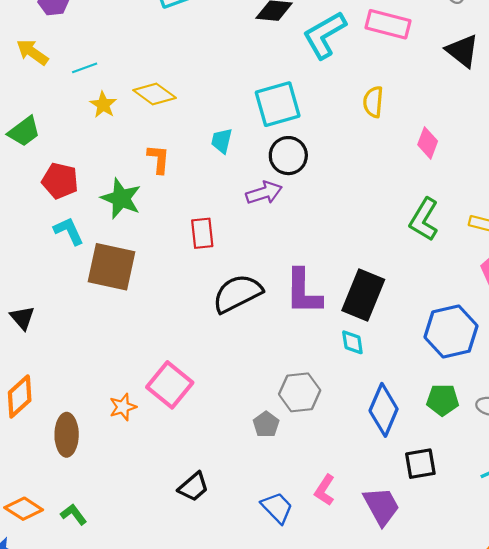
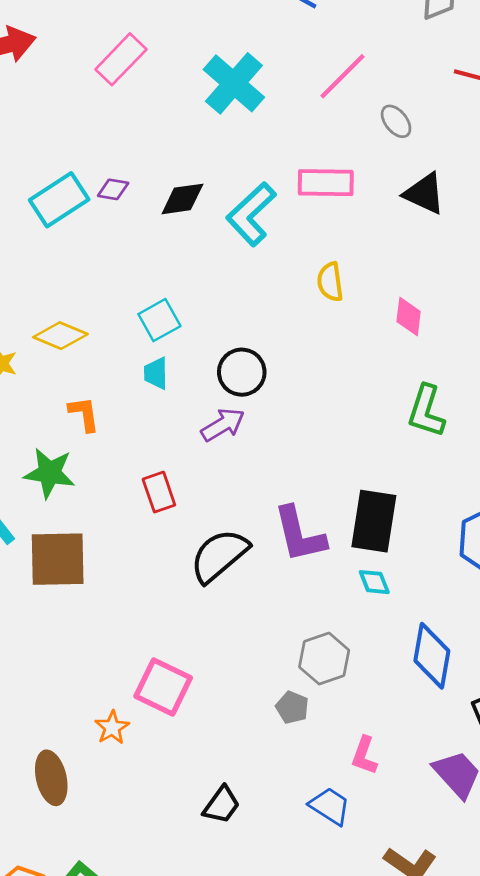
cyan square: (278, 104) -> (159, 320), moved, size x0.7
pink L-shape: (325, 490) -> (364, 755), moved

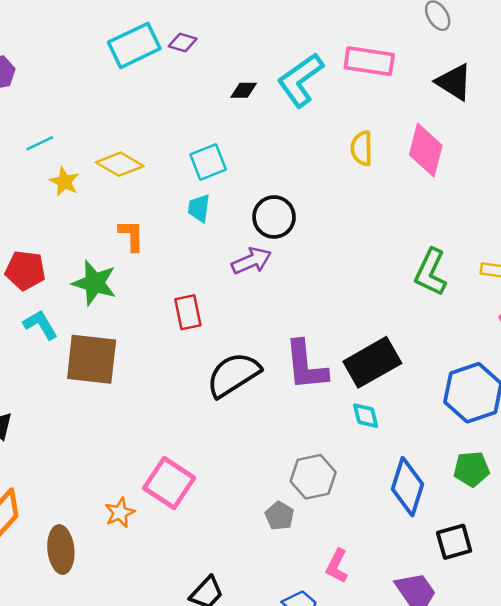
black diamond: (182, 199) -> (244, 90), moved, size x0.7
pink diamond: (409, 316) -> (426, 150), moved, size x1.5
black rectangle: (374, 521) -> (372, 362), turned 44

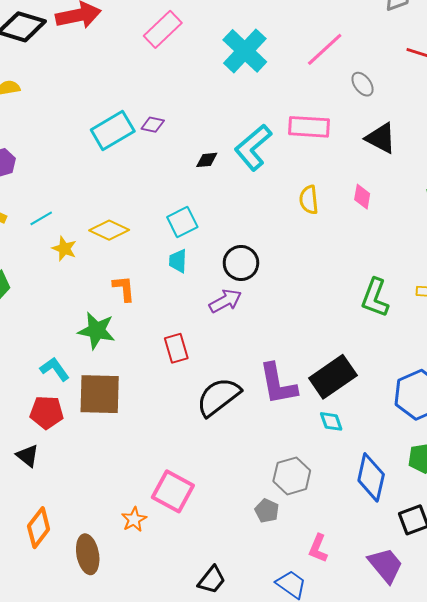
pink diamond: (426, 150) -> (362, 197), size x0.6
red pentagon: (25, 270) -> (47, 412), moved

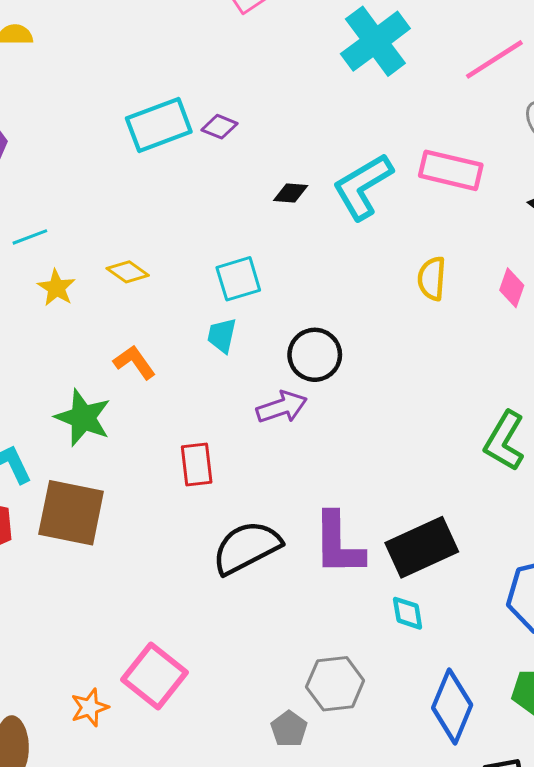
yellow diamond: (109, 230) -> (128, 272), size x0.7
orange L-shape: (124, 288) -> (134, 362), turned -40

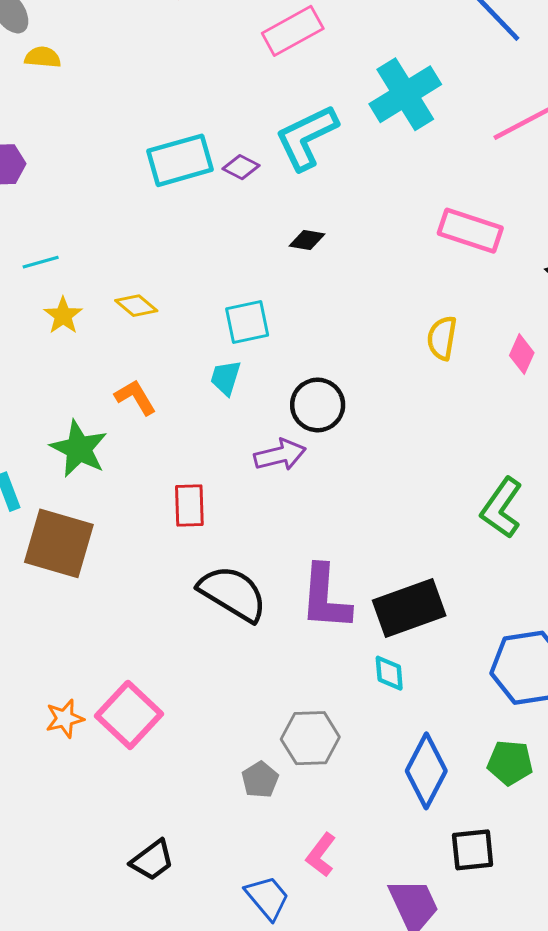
cyan L-shape: (363, 186) -> (307, 137), moved
black semicircle: (247, 548) -> (233, 593), turned 54
orange star: (90, 707) -> (65, 719), moved

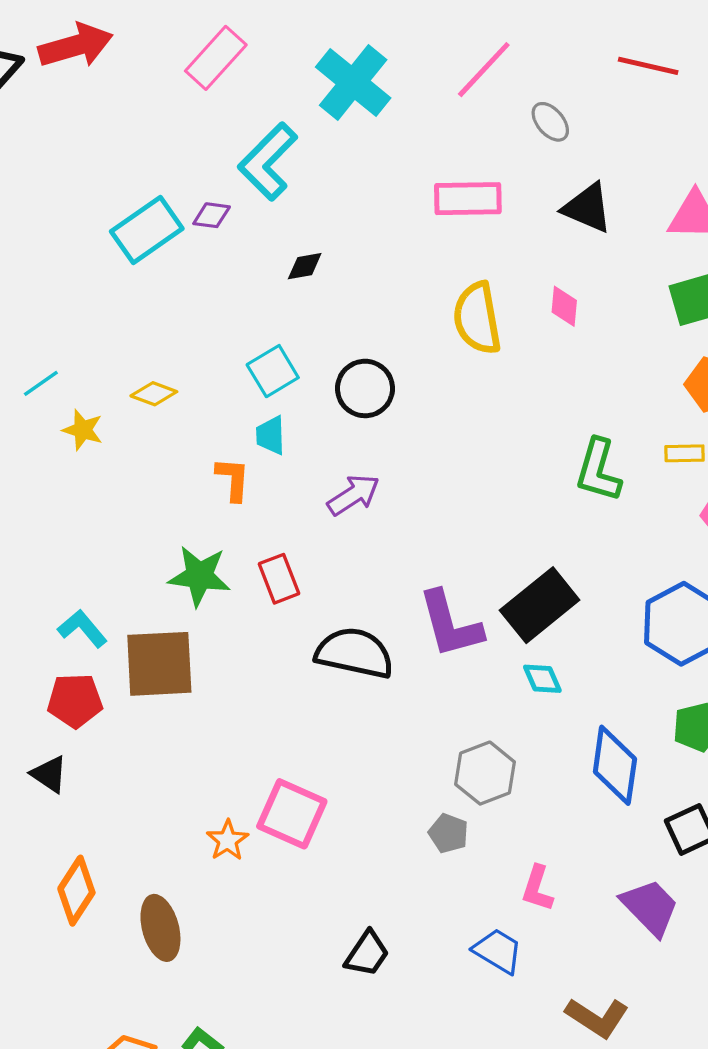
yellow semicircle: (442, 338) -> (477, 318), size x1.5
orange L-shape: (135, 397) -> (233, 479), moved, turned 54
black circle: (318, 405) -> (365, 388), moved
green star: (79, 449) -> (199, 576), moved

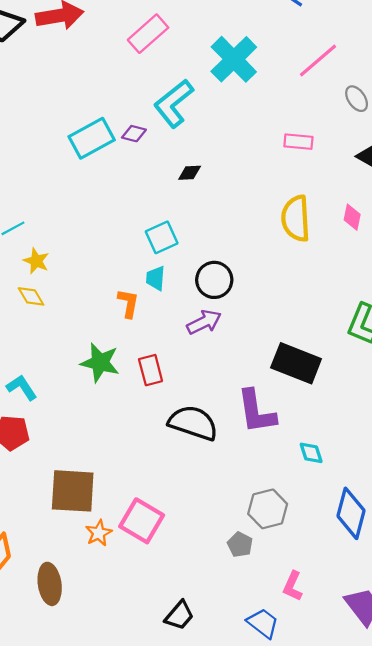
pink rectangle: (468, 199) -> (298, 142), size x0.7
black circle: (365, 388) -> (214, 280), moved
yellow diamond: (154, 394) -> (31, 296), moved, turned 32
black rectangle: (540, 605) -> (296, 363), moved, turned 54
brown square: (159, 664) -> (73, 491), moved

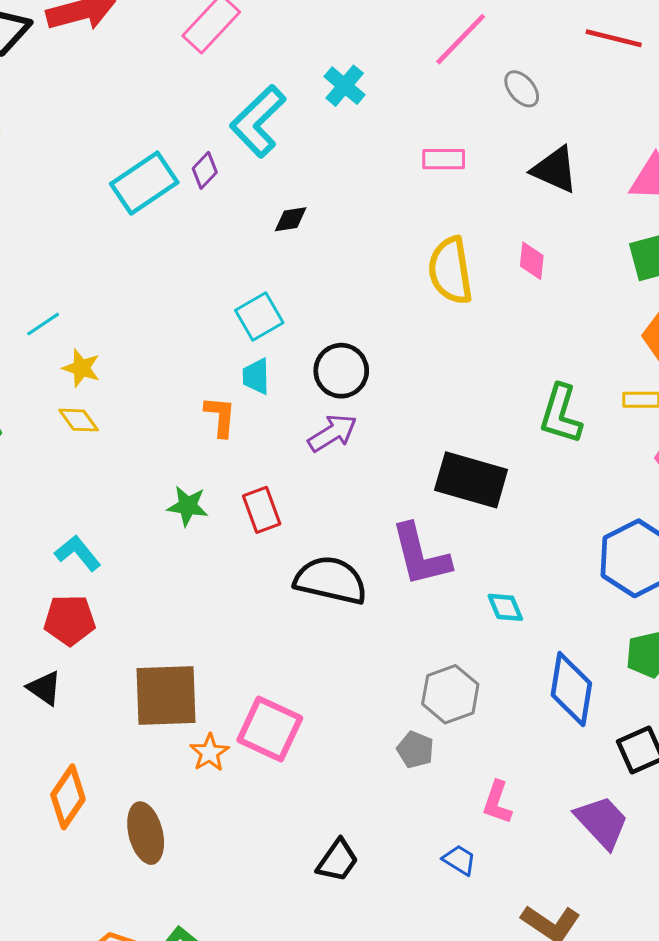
cyan cross: (234, 59) -> (345, 86), moved, size x0.6
purple diamond: (134, 134) -> (205, 170), turned -55
green star: (100, 363) -> (188, 506), size x0.7
blue trapezoid: (263, 623) -> (459, 860), size x0.7

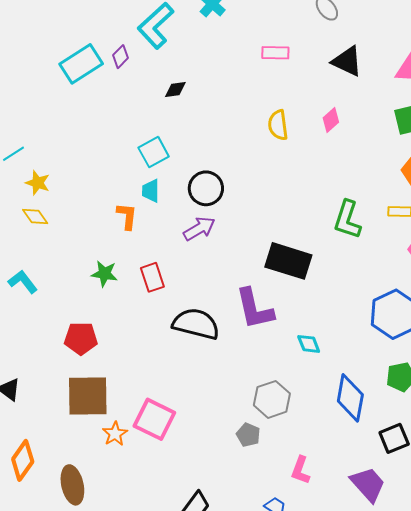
pink diamond: (532, 261) -> (331, 120), turned 40
yellow semicircle: (450, 271) -> (278, 125), size x0.7
cyan L-shape: (78, 553) -> (23, 282), moved
red pentagon: (70, 620) -> (81, 338), moved

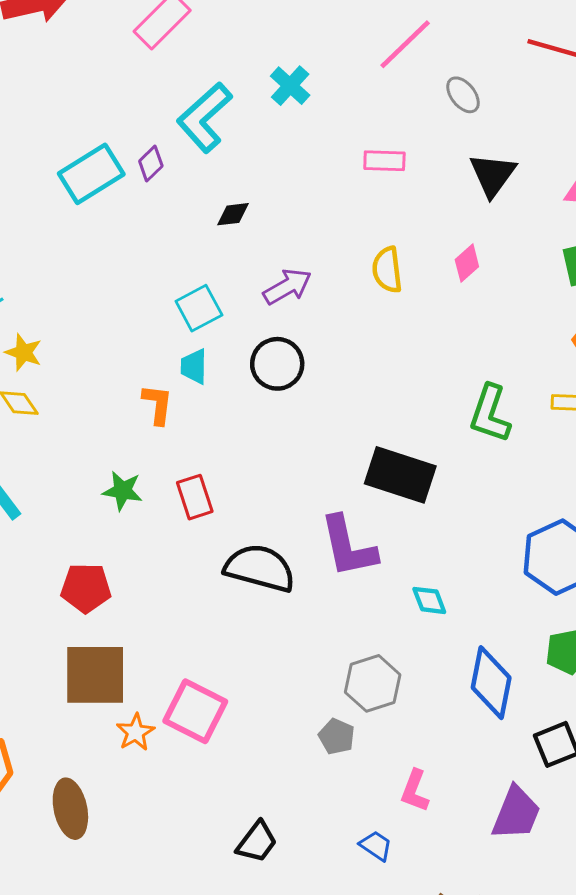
black triangle: (347, 61) -> (493, 175), turned 40
purple arrow: (199, 229) -> (287, 287), moved
purple trapezoid: (368, 484) -> (516, 813), turned 63

